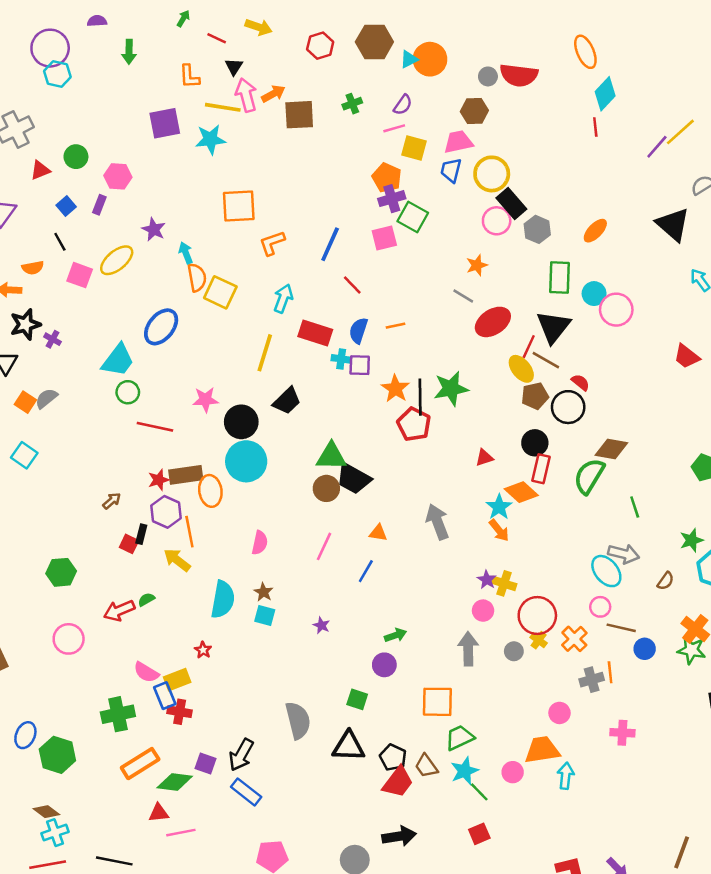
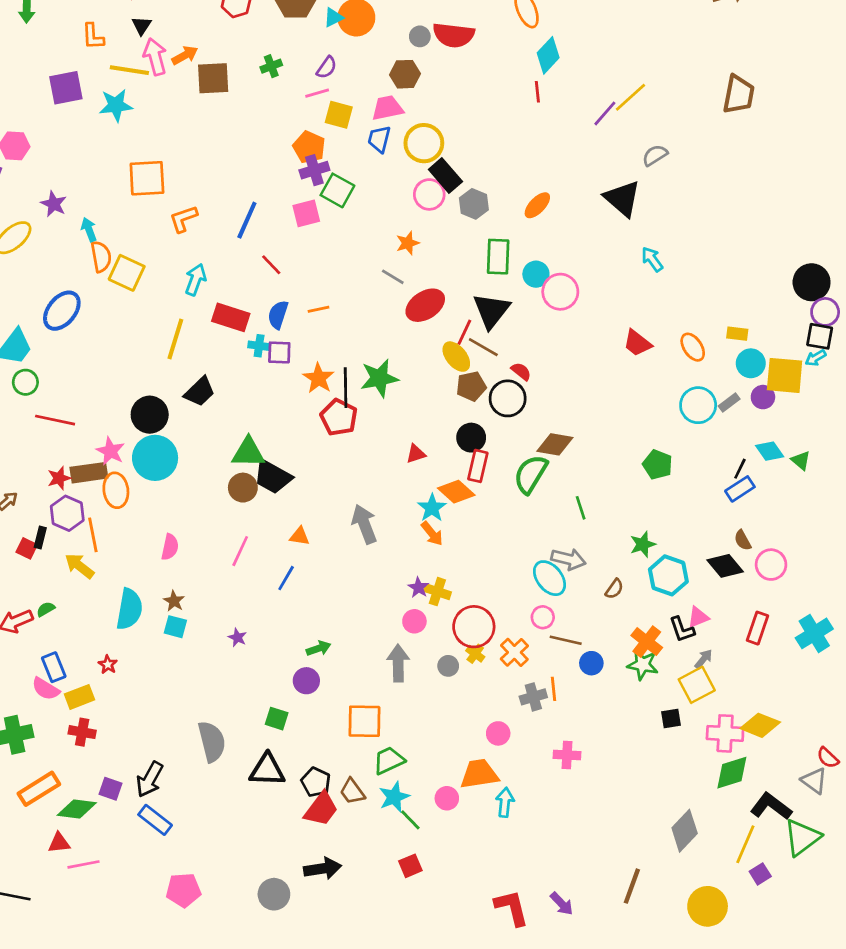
pink star: (205, 400) -> (110, 451), moved, turned 30
blue rectangle: (165, 696) -> (54, 667), moved

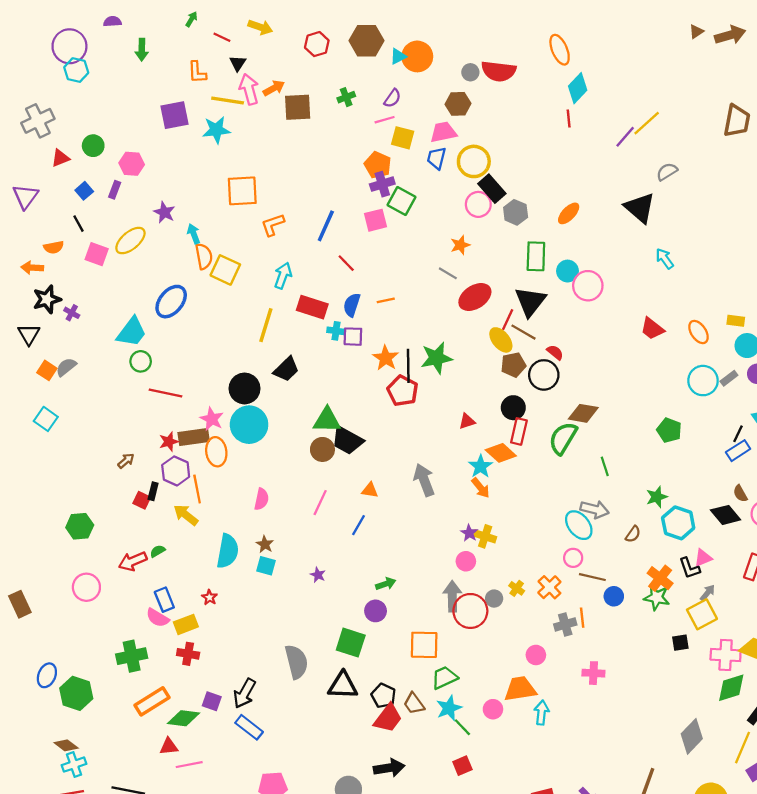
red circle: (474, 627) -> (470, 611), moved
green square: (277, 719) -> (351, 643), size x1.5

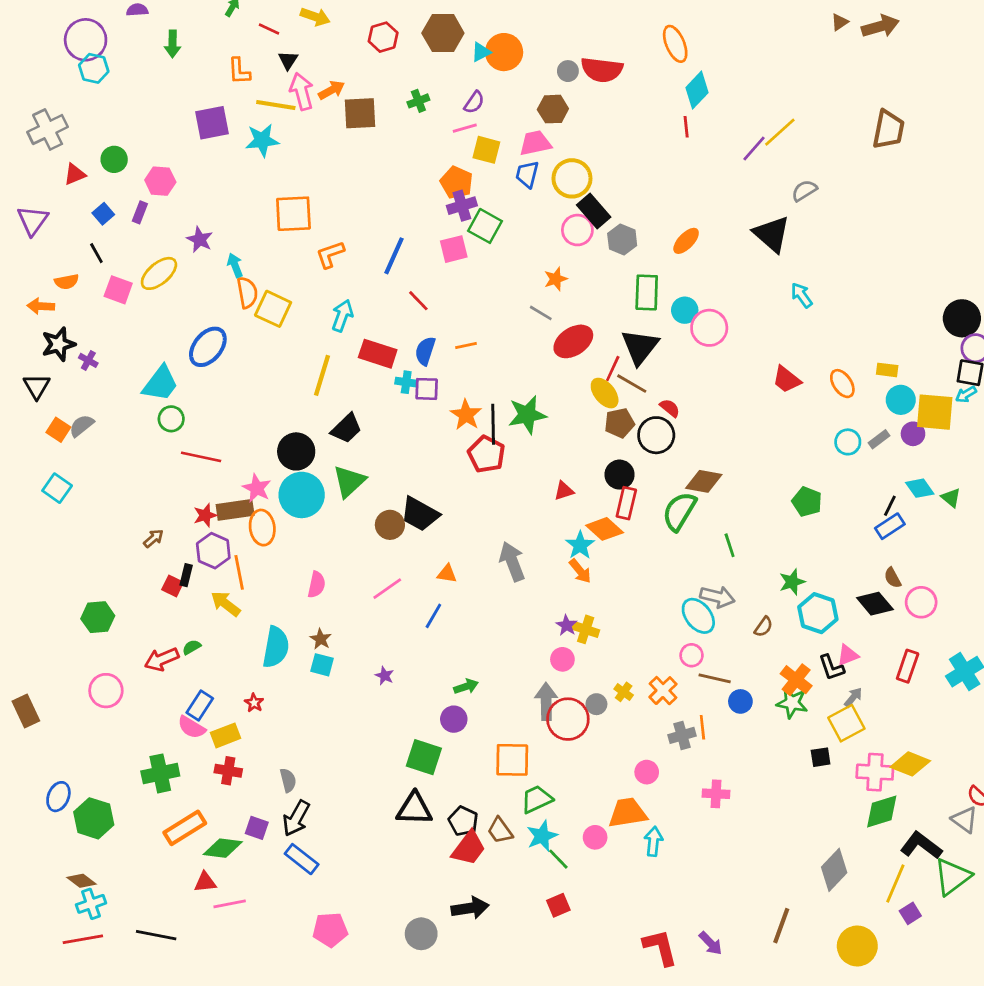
cyan circle: (703, 381) -> (848, 442), size x0.7
green triangle: (327, 420) -> (349, 481), moved, turned -44
pink line: (320, 503) -> (387, 589), turned 30
blue rectangle: (164, 600) -> (200, 706), turned 55
gray semicircle: (296, 662) -> (288, 780), moved, size x0.6

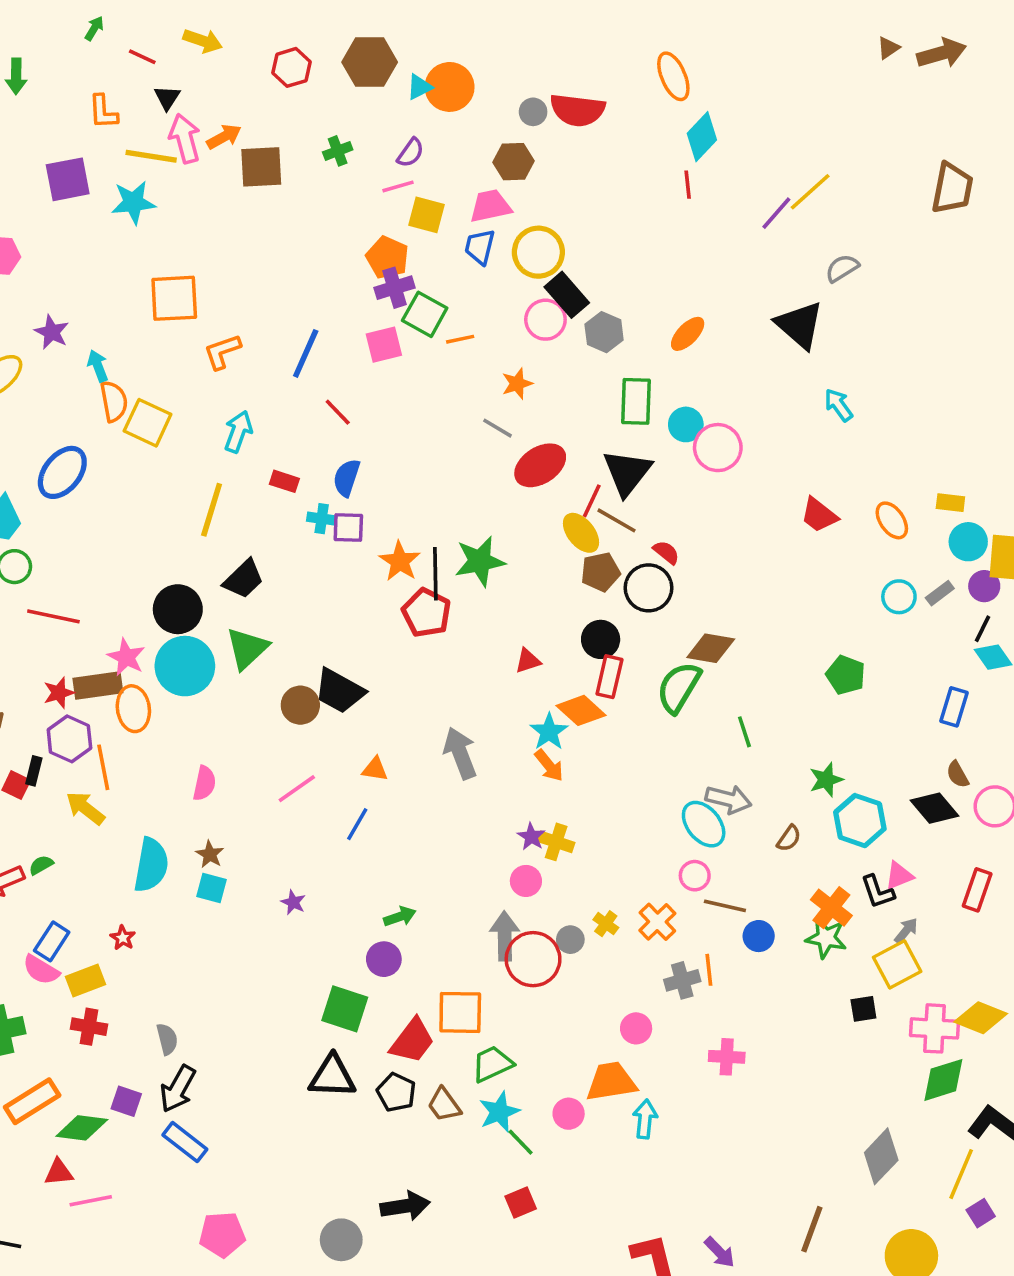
orange line: (466, 345) -> (460, 339), moved
red rectangle: (378, 354) -> (284, 481), size x0.6
black line: (890, 506) -> (982, 629), moved
blue rectangle: (890, 526) -> (954, 707), turned -40
red trapezoid: (469, 848) -> (412, 1041), moved

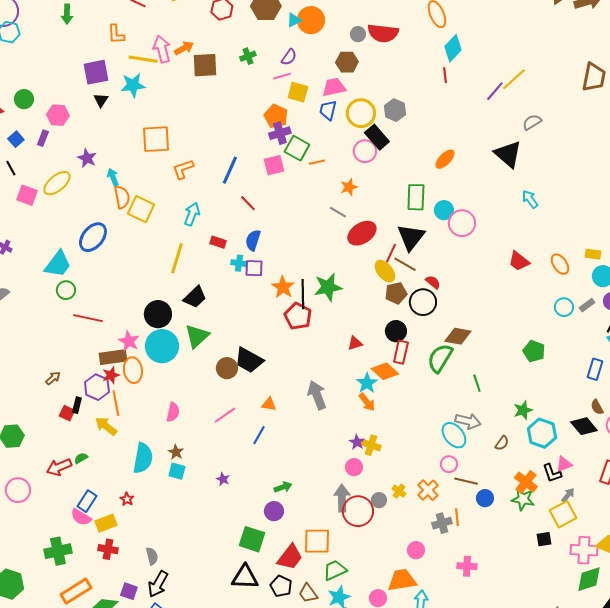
black triangle: (167, 98) -> (101, 100), moved
gray hexagon: (604, 332) -> (395, 110), moved
red star: (59, 693) -> (111, 375), moved

